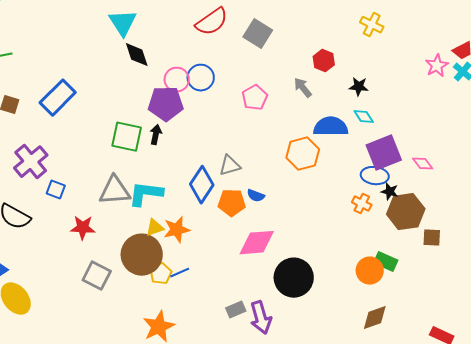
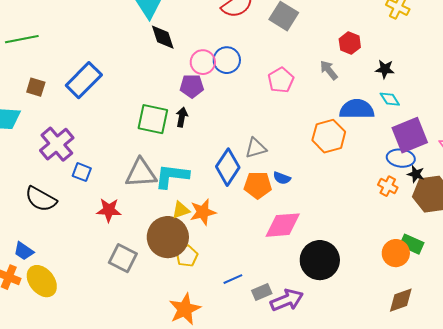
purple pentagon: (166, 104) -> (192, 86), size x0.7
blue line: (180, 273) -> (233, 279), moved
purple arrow: (261, 318) -> (287, 300), turned -96

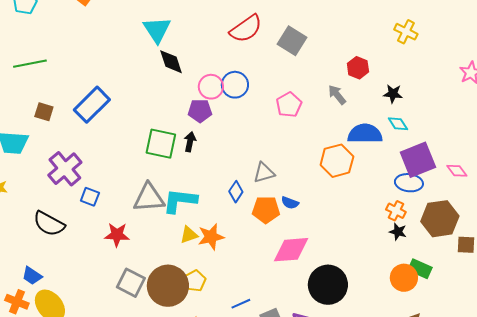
blue diamond: (228, 167) -> (236, 192), size x0.6
black star: (416, 174) -> (398, 232), moved
brown circle: (168, 237) -> (168, 286), moved

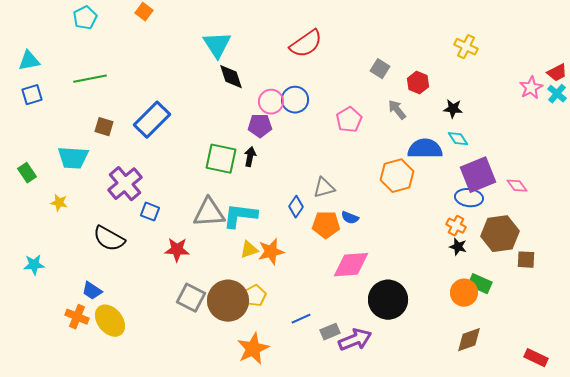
gray square: (292, 41) -> (380, 69), moved, size x0.7

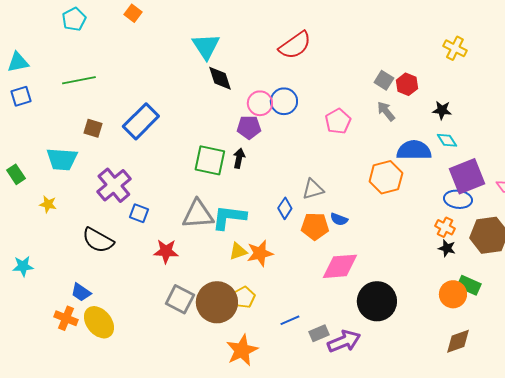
gray square: (380, 69) -> (384, 80), moved

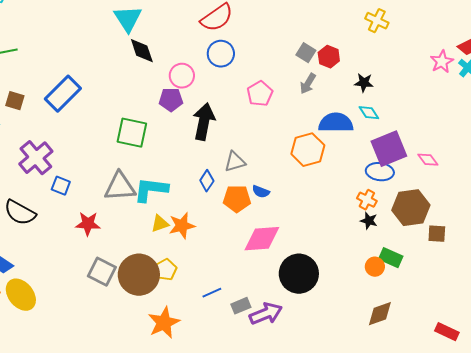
blue circle: (284, 101) -> (221, 54), moved
gray arrow: (386, 111) -> (308, 84), turned -110
black arrow: (239, 158) -> (204, 122), moved, size x1.8
orange circle: (453, 294) -> (375, 267), size x0.7

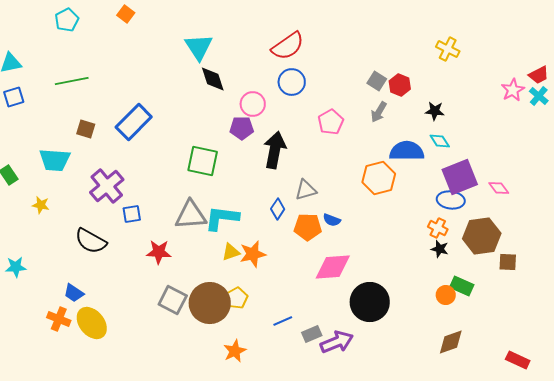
blue square: (61, 186) -> (132, 214), turned -30
orange star: (164, 323) -> (235, 351), size x0.7

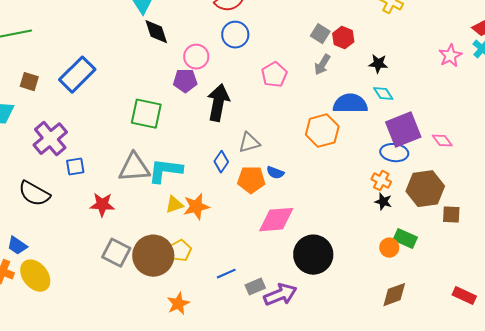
pink star: (513, 90) -> (450, 56), moved
red rectangle: (518, 360) -> (464, 296), moved

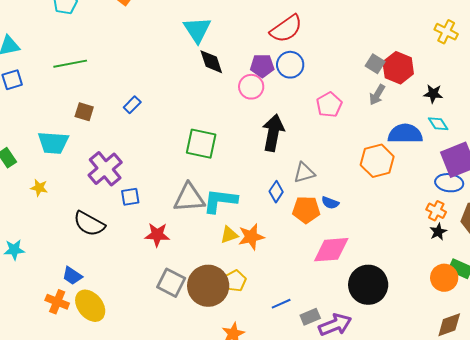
red hexagon: (343, 38) -> (398, 68), size x1.4
blue rectangle: (77, 75) -> (132, 105), size x0.5
purple pentagon: (185, 81) -> (262, 66), moved
black star: (383, 202) -> (438, 232), turned 30
orange circle: (389, 248) -> (444, 278), size x1.4

